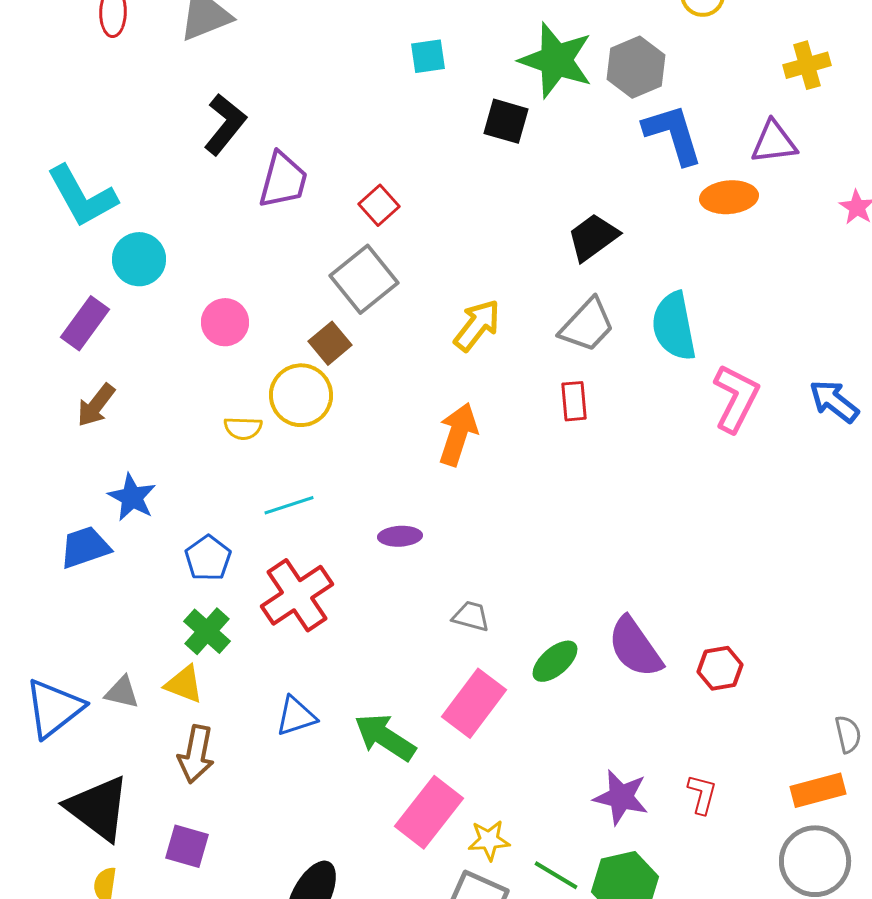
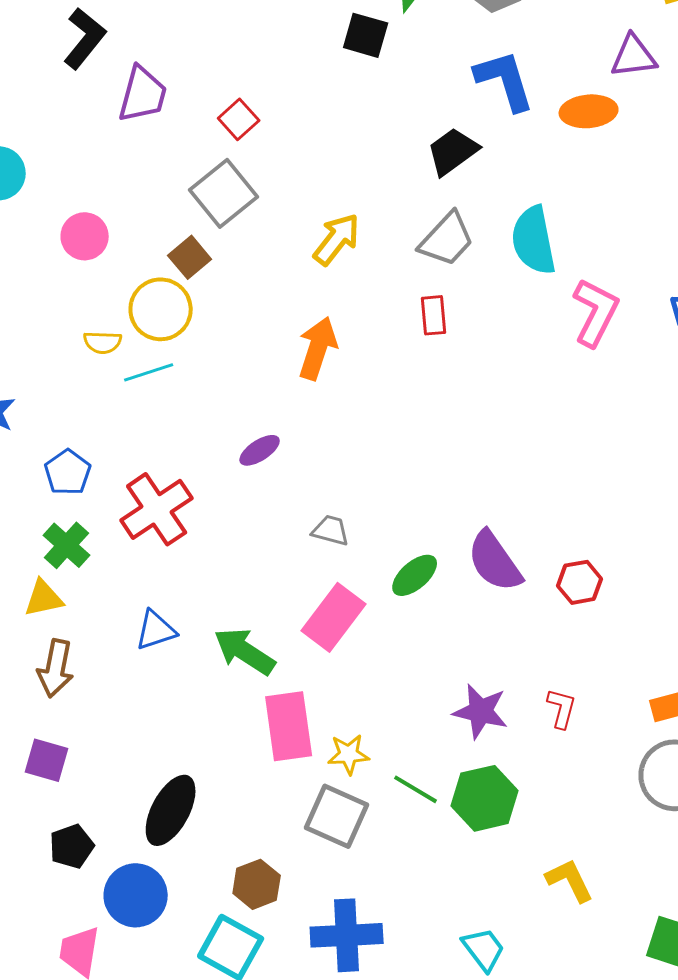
blue L-shape: (673, 134) -> (505, 80), moved
cyan line: (289, 505) -> (149, 372), moved
purple ellipse: (400, 536) -> (260, 450), turned -30
yellow triangle: (184, 684) -> (44, 598), turned -33
pink rectangle: (429, 812) -> (289, 726), turned -46

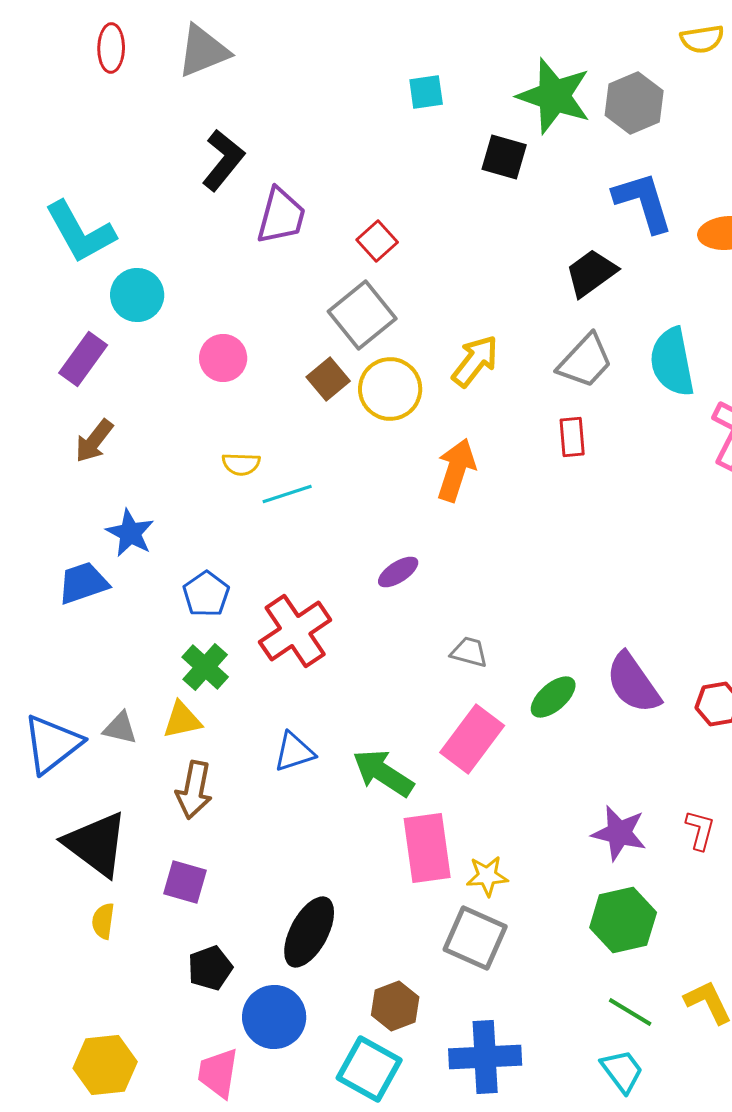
yellow circle: (161, 309) -> (390, 389), moved
green line: (416, 789) -> (630, 1012), moved

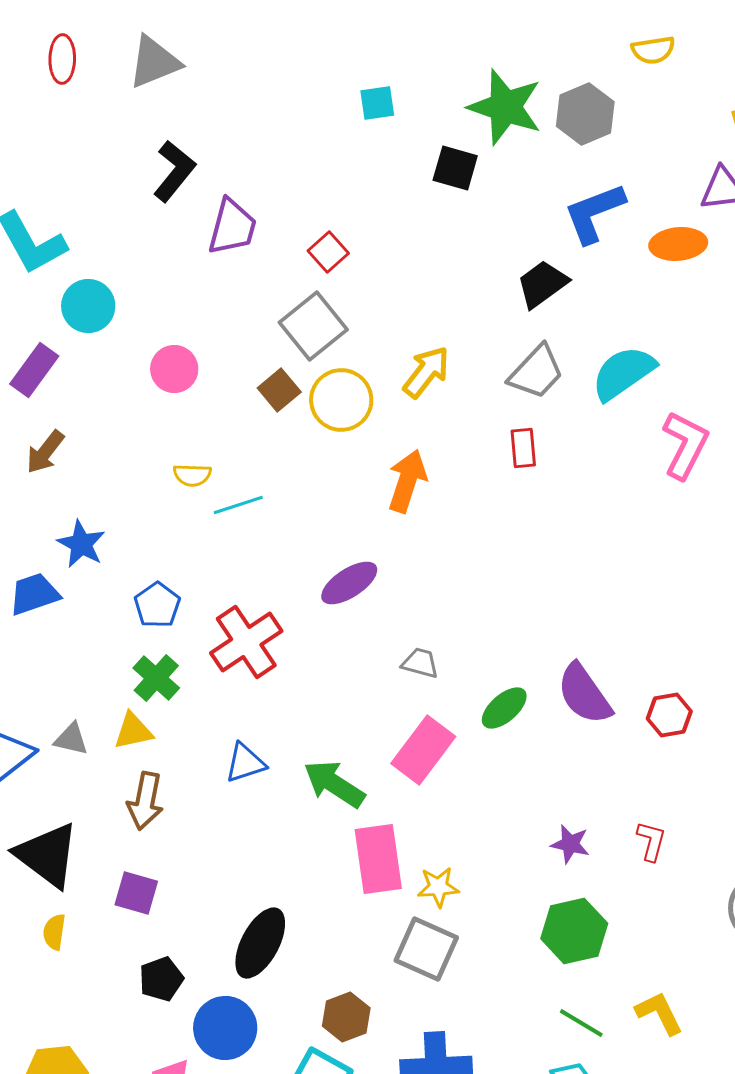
blue L-shape: (643, 202) -> (594, 213), turned -94
cyan semicircle: (672, 362) -> (623, 373), turned 66
purple ellipse: (398, 572) -> (349, 583), size x1.4
purple star: (619, 833) -> (570, 844), size x0.7

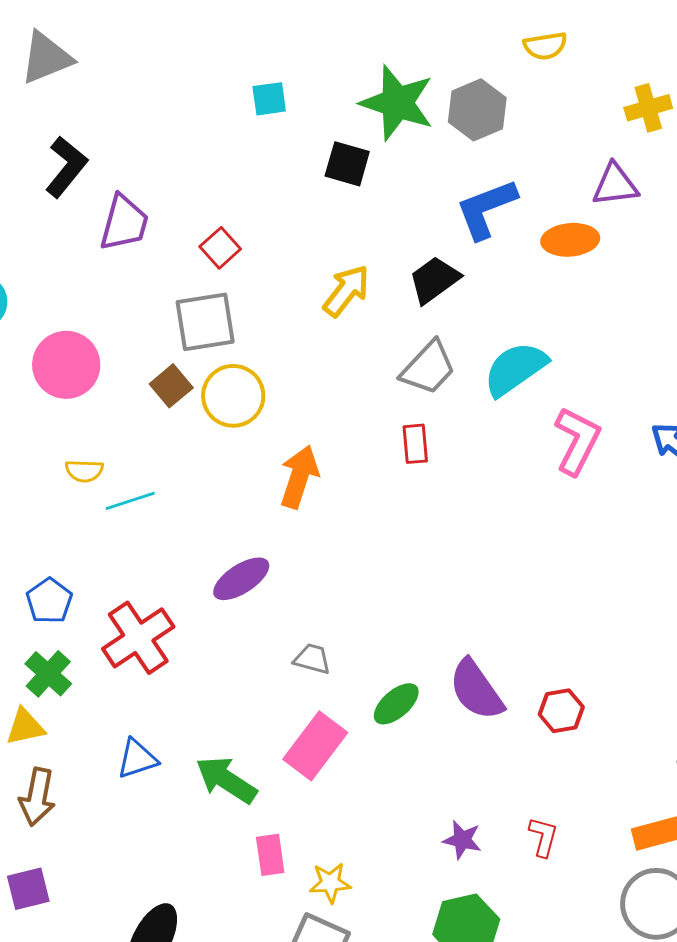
gray square: (313, 326) -> (205, 322), turned 30
pink circle: (174, 369) -> (66, 365), size x1.4
yellow arrow: (426, 372) -> (346, 291), moved
pink rectangle: (378, 859) -> (270, 855), size x0.6
purple square: (136, 893) -> (28, 889), turned -30

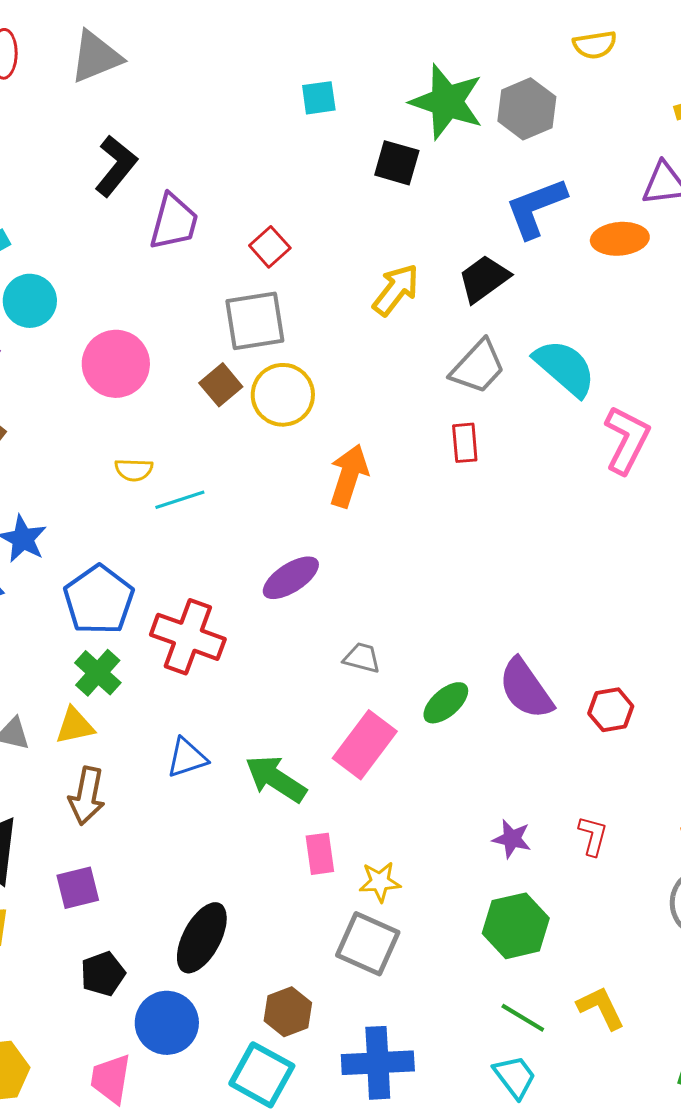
cyan semicircle: (515, 369) -> (565, 368), turned 76
blue pentagon: (49, 601) -> (99, 600), size x1.5
red cross: (138, 638) -> (188, 637), turned -36

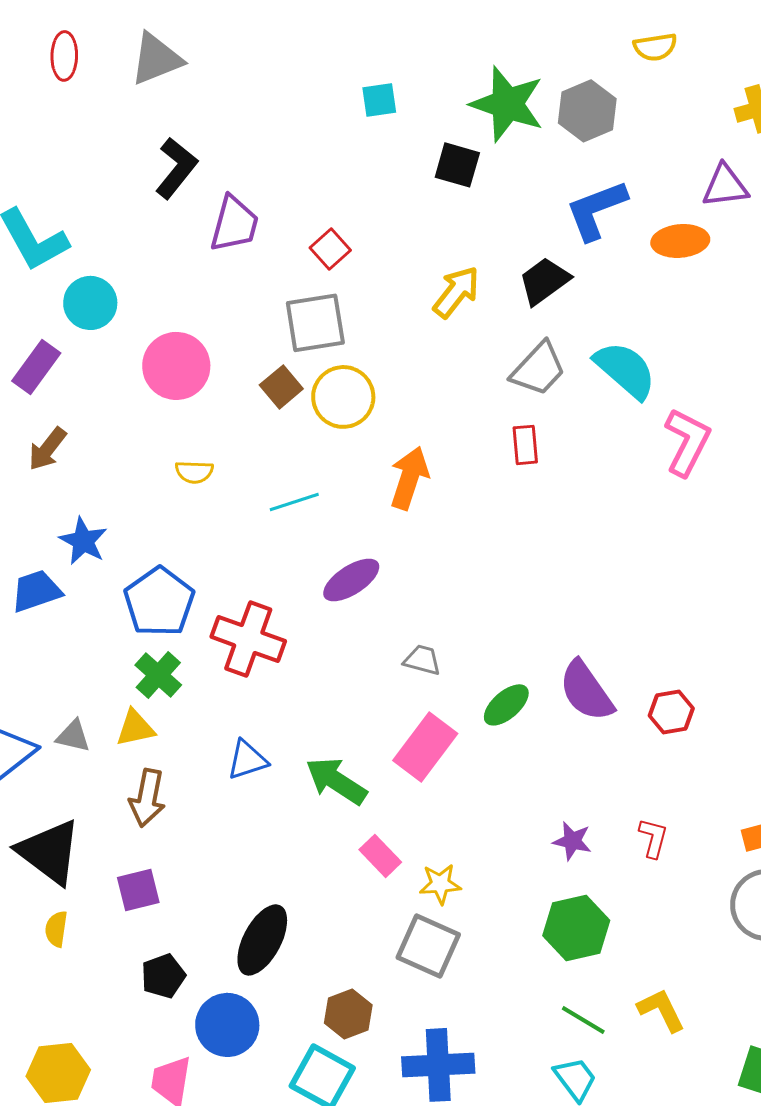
cyan line: (180, 500) -> (294, 502), moved
pink rectangle: (320, 854) -> (380, 856), turned -36

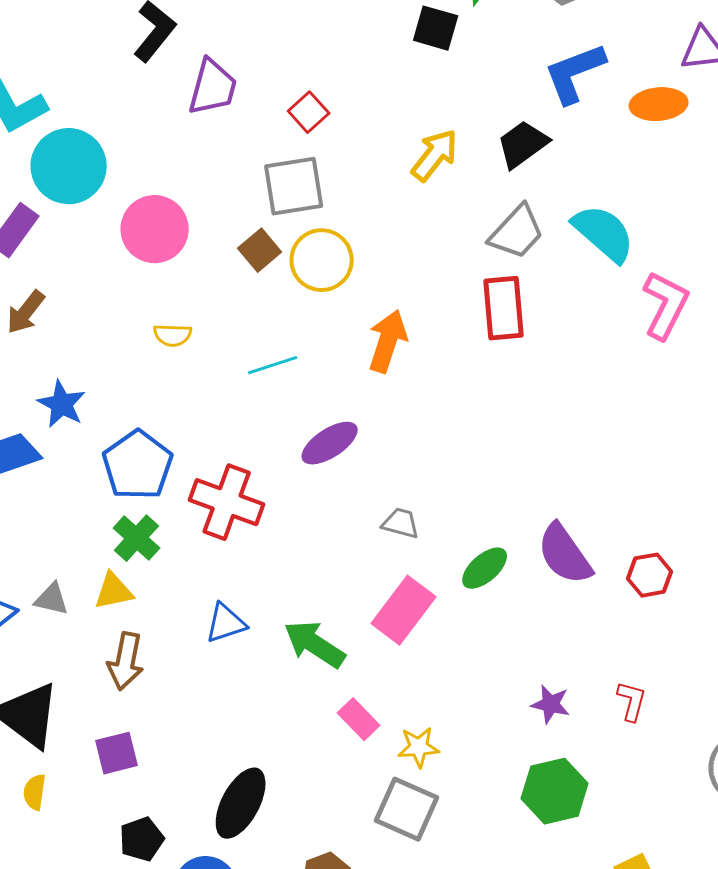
cyan circle: (90, 303) -> (69, 166), size x1.4
red rectangle: (525, 445) -> (504, 308), size x1.6

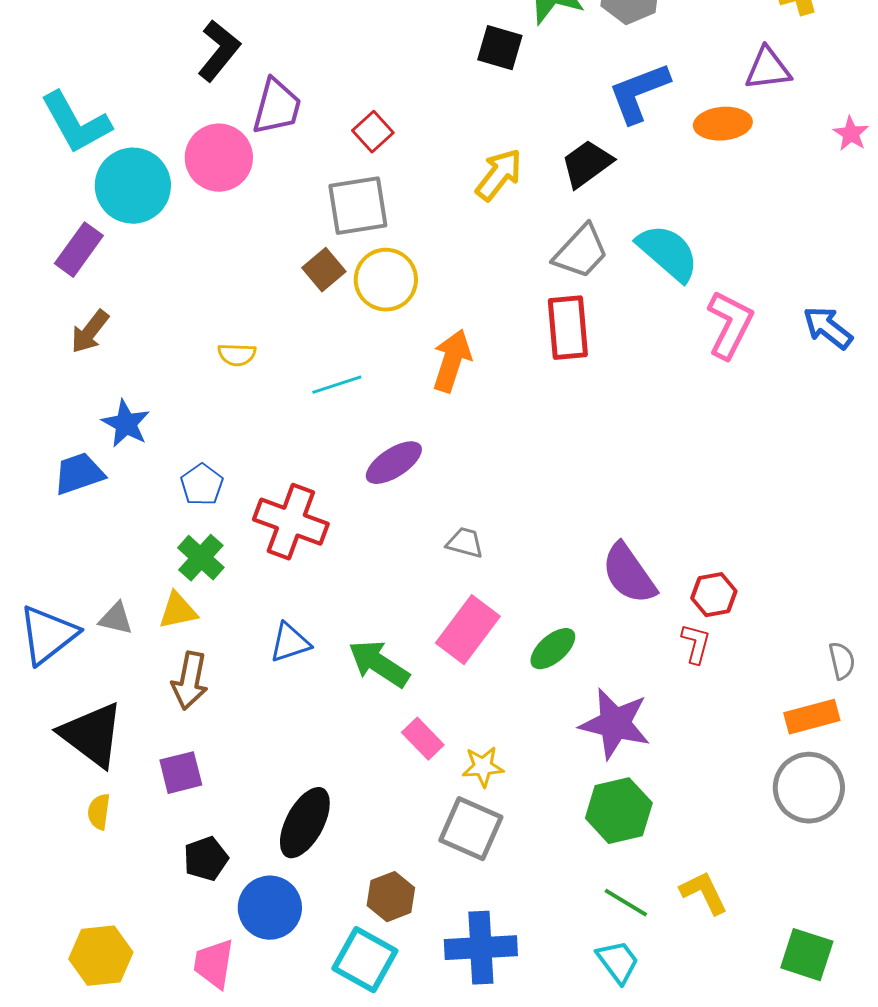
pink circle: (155, 229) -> (219, 158), moved
blue pentagon: (138, 465) -> (202, 485), size x0.6
green ellipse: (485, 568) -> (553, 649), moved
red L-shape: (632, 701) -> (696, 644), moved
purple star: (551, 704) -> (615, 724), size x1.8

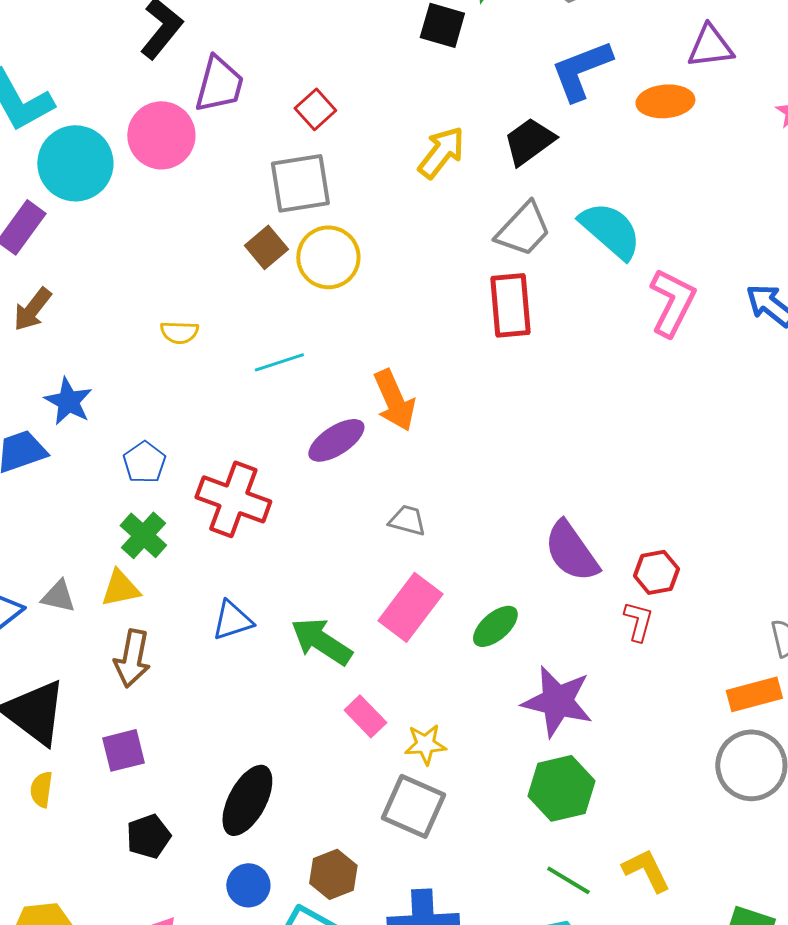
orange arrow: (452, 361) -> (394, 400), moved, turned 138
blue circle: (270, 908) -> (248, 885), moved, size x0.7

